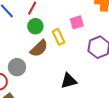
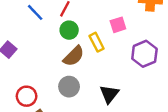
gray circle: (17, 67) -> (69, 87), moved
black triangle: (69, 81) -> (109, 94), turned -36

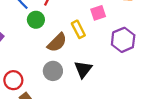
green circle: (69, 30) -> (36, 20), moved
black triangle: (109, 94) -> (83, 69), moved

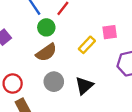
yellow rectangle: (78, 29) -> (87, 45), turned 60
brown semicircle: (57, 43) -> (46, 52), moved

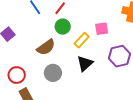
green circle: (46, 27) -> (63, 27), moved
black triangle: (84, 86) -> (85, 63), moved

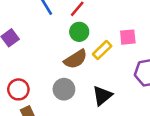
brown semicircle: (46, 47) -> (76, 59), moved
black triangle: (85, 63) -> (102, 96), moved

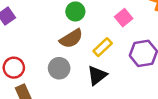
pink square: (128, 37) -> (124, 18), turned -35
yellow rectangle: (102, 50) -> (103, 47), moved

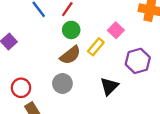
yellow rectangle: (103, 47) -> (96, 47), moved
black triangle: (97, 75) -> (109, 86), moved

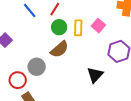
yellow rectangle: (96, 47) -> (78, 28), moved, turned -35
gray circle: (62, 84) -> (37, 67), moved

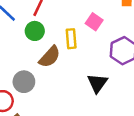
green circle: (59, 27) -> (35, 31), moved
yellow rectangle: (78, 28) -> (71, 39), moved

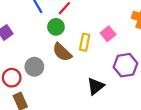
brown semicircle: (50, 57) -> (62, 52), turned 75

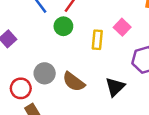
brown semicircle: (62, 52) -> (74, 82), moved

